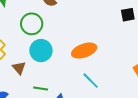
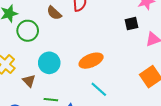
green circle: (32, 24) -> (28, 31), moved

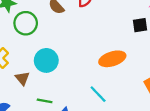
orange ellipse: (91, 61) -> (112, 59), moved

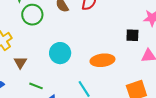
cyan circle: (46, 60) -> (60, 53), moved

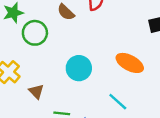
orange ellipse: (102, 60) -> (130, 63), turned 50

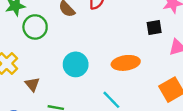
orange ellipse: (130, 63) -> (126, 63), turned -40

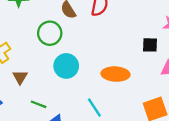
green circle: (35, 27) -> (50, 33), moved

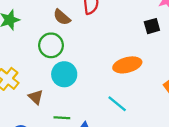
cyan circle: (66, 66) -> (64, 74), moved

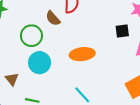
brown semicircle: (62, 17) -> (53, 18), moved
orange ellipse: (127, 65) -> (82, 54), moved

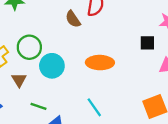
green circle: (31, 36) -> (29, 47), moved

